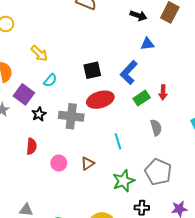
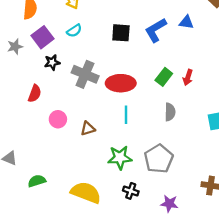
blue L-shape: (129, 73) -> (156, 30), moved
green rectangle: (142, 98) -> (164, 77), turned -35
red ellipse: (100, 100) -> (121, 83), moved

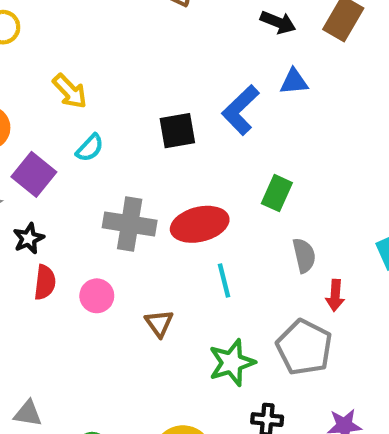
black star: (52, 62) -> (29, 238), moved
red arrow: (188, 77) -> (335, 295), moved
pink circle: (58, 119) -> (97, 296), moved
brown triangle: (88, 129) -> (159, 323), turned -35

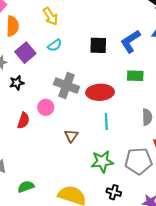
green rectangle: (277, 193) -> (135, 76), moved, turned 56
red semicircle: (45, 282) -> (23, 121), moved
pink circle: (97, 296) -> (46, 107), moved
gray pentagon: (304, 347) -> (138, 161), turned 30

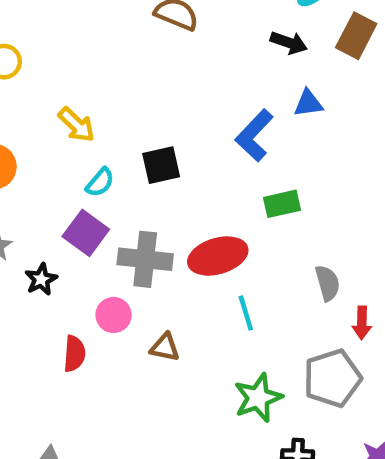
black square: (98, 45) -> (161, 165), moved
purple square: (25, 53) -> (86, 233), moved
brown triangle: (71, 136) -> (165, 347), moved, turned -40

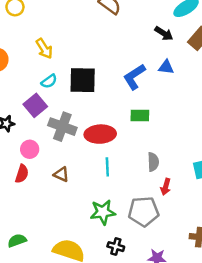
black square: (161, 165) -> (83, 80), size x1.4
pink circle: (114, 315) -> (30, 149), moved
red semicircle: (74, 354) -> (22, 174), moved

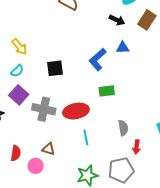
black square: (83, 80) -> (55, 68), size x0.7
cyan semicircle: (49, 81) -> (17, 71), moved
pink circle: (30, 149) -> (36, 166), moved

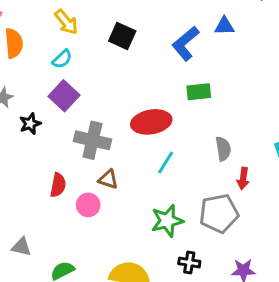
black square: (55, 68) -> (122, 36), moved, turned 30
gray cross: (44, 109) -> (92, 140), moved
cyan line: (86, 137) -> (166, 163), turned 42

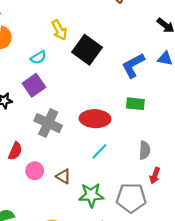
yellow arrow: (66, 22) -> (59, 30), moved
black square: (122, 36) -> (87, 50), size x1.4
brown triangle: (108, 179) -> (63, 176), moved

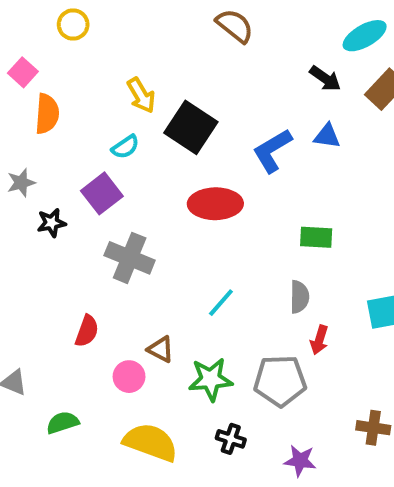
cyan semicircle: (38, 58) -> (125, 147), moved
green rectangle: (135, 104) -> (316, 237), moved
red ellipse: (95, 119) -> (215, 204), moved
red semicircle: (15, 151) -> (87, 331), moved
pink circle: (35, 171) -> (129, 377), moved

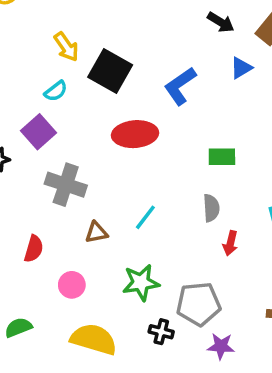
blue triangle: (327, 136) -> (241, 68), moved, turned -35
brown triangle: (161, 349) -> (96, 232), moved, turned -35
gray pentagon: (280, 381) -> (199, 304), moved

